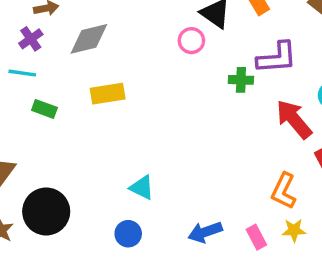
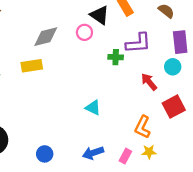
gray diamond: (89, 39) -> (46, 37), moved
red arrow: (294, 119) -> (149, 82), size x0.7
cyan triangle: (142, 188) -> (93, 108), moved
pink rectangle: (256, 237) -> (125, 156), turned 56

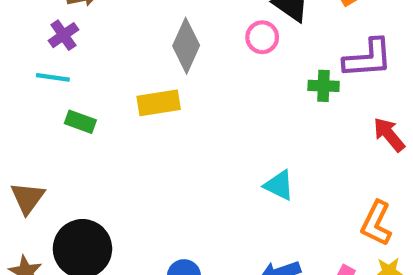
gray diamond: (46, 37) -> (186, 46), turned -52

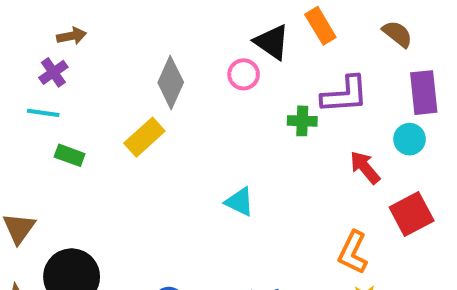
yellow rectangle: (159, 103) -> (144, 137), turned -33
cyan triangle: (279, 185) -> (240, 202), moved

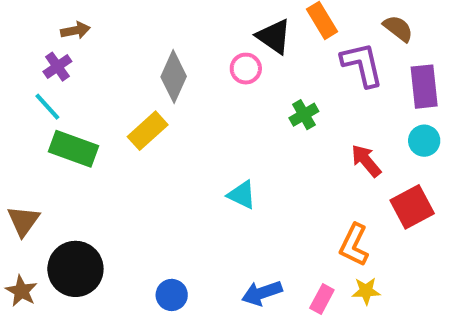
purple L-shape: (345, 95) -> (362, 65), moved, turned -99
cyan line: (43, 113) -> (47, 107), turned 40
green cross: (302, 121) -> (304, 115), turned -32
cyan circle: (410, 139) -> (424, 141), moved
green rectangle: (70, 155) -> (73, 149), size x1.6

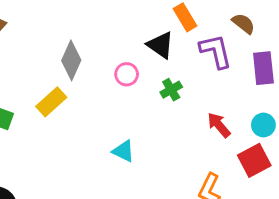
black triangle: (274, 36) -> (160, 45), moved
pink circle: (246, 69) -> (127, 74), moved
cyan circle: (424, 141) -> (263, 125), moved

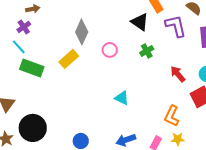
pink circle: (127, 74) -> (110, 50), moved
cyan triangle: (124, 151) -> (122, 98), moved

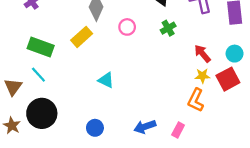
cyan line: (19, 47) -> (38, 75), moved
cyan triangle: (122, 98) -> (106, 80), moved
yellow star: (178, 139) -> (202, 76), moved

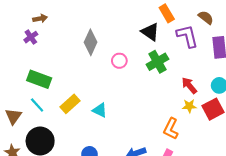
green cross: (168, 28) -> (157, 62), size x1.5
yellow rectangle: (82, 37) -> (70, 104), moved
orange L-shape: (196, 100) -> (171, 129), moved

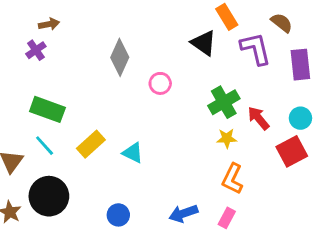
green cross: (157, 62) -> (224, 102), moved
yellow star: (189, 106) -> (227, 138), moved

